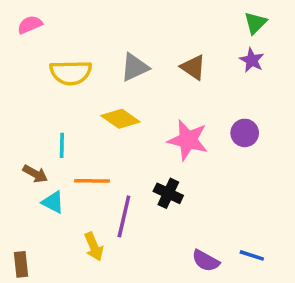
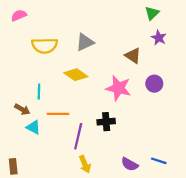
green triangle: (255, 23) -> (152, 13), moved
brown triangle: (193, 67) -> (133, 56), moved
black cross: (168, 193) -> (106, 122), turned -30
yellow arrow: (94, 247) -> (85, 164), moved

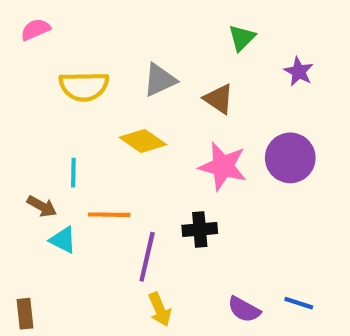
green triangle: (152, 13) -> (242, 38), moved
brown triangle: (133, 56) -> (219, 99), moved
purple circle: (154, 84) -> (290, 158), size x1.5

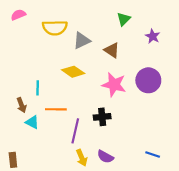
yellow semicircle: (84, 86) -> (55, 28), moved
brown arrow: (42, 206) -> (21, 105), turned 40
purple semicircle: (244, 309) -> (105, 157), moved

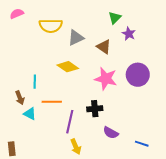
purple star: (153, 36) -> (129, 34), moved
purple semicircle: (105, 157) -> (111, 133), moved

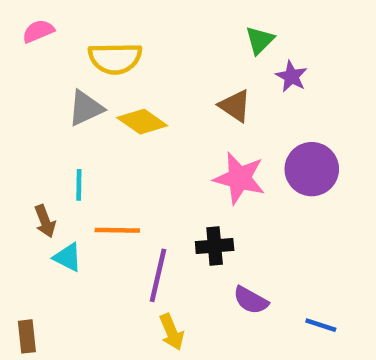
gray triangle: (76, 38) -> (86, 108), moved
yellow diamond: (68, 67) -> (142, 122), moved

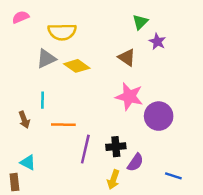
purple circle: (312, 169) -> (159, 116), moved
black cross: (215, 246) -> (116, 147), moved
cyan triangle: (68, 257) -> (28, 162), moved
purple semicircle: (251, 300) -> (135, 162), turned -84
yellow arrow: (172, 332) -> (113, 180), moved, turned 42

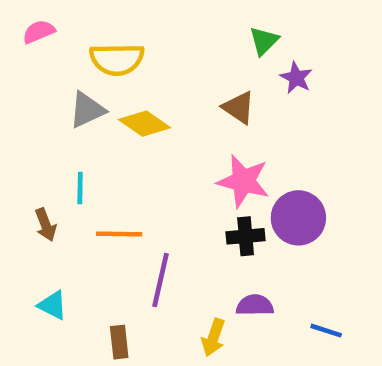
black cross: (116, 147) -> (246, 236), moved
purple semicircle: (135, 162) -> (255, 305), turned -126
brown rectangle: (14, 182) -> (119, 342), moved

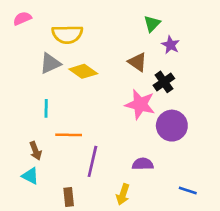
brown arrow: (46, 225) -> (36, 151), moved
black cross: (246, 236) -> (164, 82), moved, turned -30
purple semicircle: (255, 305) -> (143, 164), moved

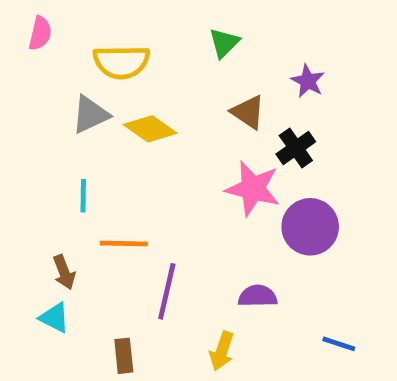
pink semicircle: (22, 18) -> (40, 33), turned 126
green triangle: (152, 24) -> (224, 43), moved

